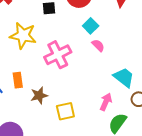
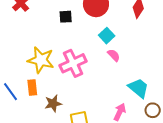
yellow star: (23, 35) -> (41, 60), moved

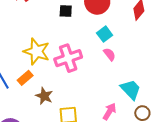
orange rectangle: (32, 88) -> (25, 78), turned 49
brown star: (53, 103) -> (44, 96), turned 30

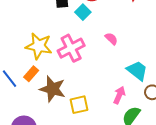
cyan square: (105, 34) -> (83, 12), moved
brown star: (44, 96) -> (53, 89), size x1.5

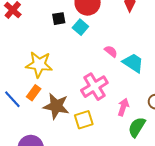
pink cross: (71, 48) -> (94, 87), moved
cyan trapezoid: (137, 71) -> (133, 63), moved

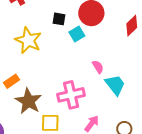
yellow star: (39, 64) -> (28, 40), moved

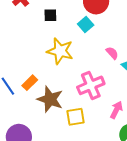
black square: (59, 19) -> (50, 15), moved
yellow star: (28, 40) -> (60, 51), moved

